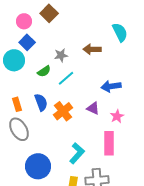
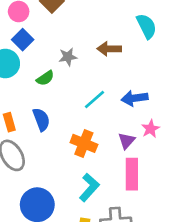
cyan line: (66, 78) -> (95, 99), moved
purple triangle: (93, 108) -> (127, 141), moved, turned 48
orange cross: (63, 111) -> (84, 143), moved, turned -30
pink star: (117, 116) -> (151, 129), moved

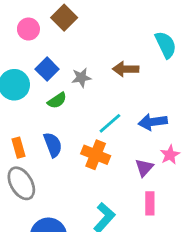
blue square: (23, 40) -> (47, 69), moved
orange cross: (84, 143) -> (96, 155), moved
pink rectangle: (132, 174) -> (150, 203), size x0.7

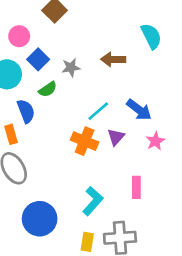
pink circle: (28, 29) -> (19, 36), moved
blue arrow: (153, 122) -> (139, 110), turned -135
blue semicircle: (53, 145) -> (26, 111), moved
purple triangle: (144, 168) -> (116, 137), moved

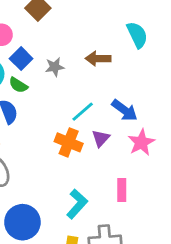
green semicircle: (48, 89) -> (18, 85), moved, turned 66
pink star: (155, 141) -> (141, 142), size x1.4

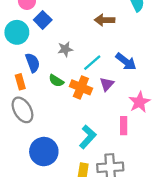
gray star: (55, 67) -> (65, 49), moved
green semicircle: (18, 85) -> (56, 81), moved
pink star: (141, 142) -> (139, 102), moved

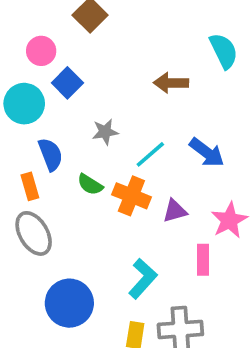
purple triangle: (107, 84) -> (175, 211), moved, turned 32

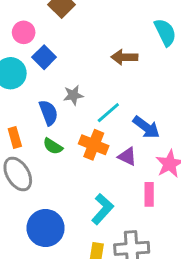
blue arrow: (207, 153) -> (146, 127), moved
blue semicircle: (51, 154) -> (48, 113), moved
green semicircle: (90, 185) -> (53, 146), moved
purple triangle: (175, 211) -> (127, 156), turned 42

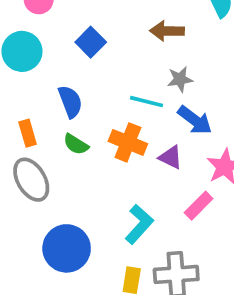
blue square: (44, 57) -> (91, 42), moved
gray star: (73, 95) -> (180, 79), moved
cyan line: (108, 113) -> (146, 102), turned 55
pink rectangle: (149, 194) -> (199, 206), turned 45

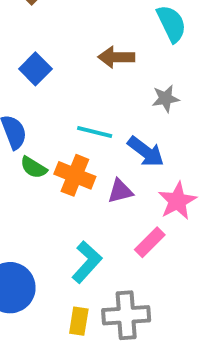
gray star: (180, 79) -> (166, 99), moved
green semicircle: (76, 144) -> (34, 167), moved
purple triangle: (171, 157) -> (120, 191), turned -40

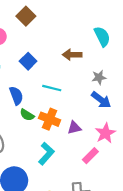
cyan line: (95, 132) -> (52, 88), moved
blue arrow: (146, 152) -> (101, 100), moved
cyan L-shape: (87, 262) -> (46, 154), moved

